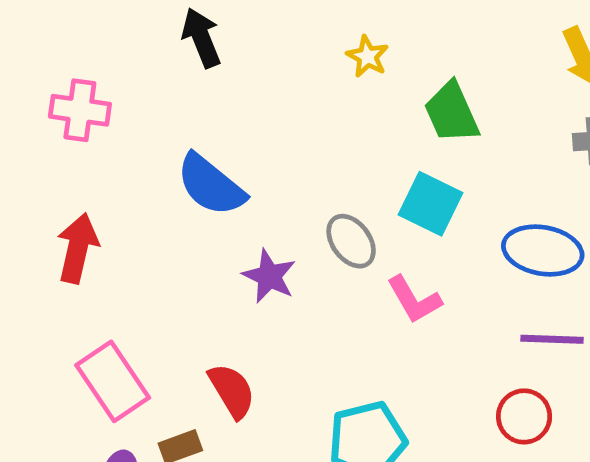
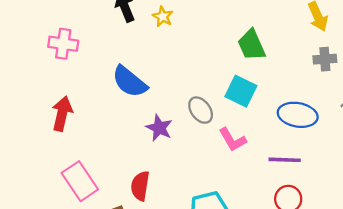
yellow star: (367, 56) -> (163, 17), moved
purple line: (552, 339) -> (285, 160), moved
red semicircle: (232, 391) -> (140, 186), turned -140

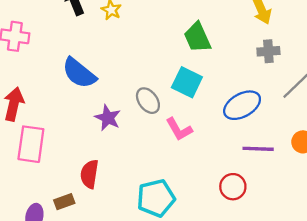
blue ellipse: (298, 115) -> (242, 105), turned -39
purple line: (285, 160) -> (258, 149), moved
pink rectangle: (80, 181) -> (31, 144), moved, turned 42

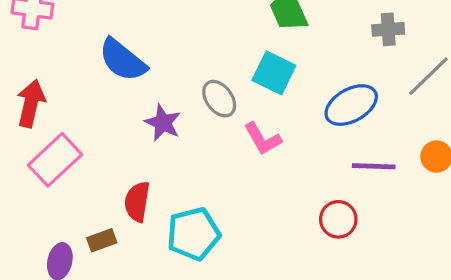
pink rectangle: (31, 144) -> (55, 160), turned 39
cyan pentagon: (156, 198) -> (193, 234), moved

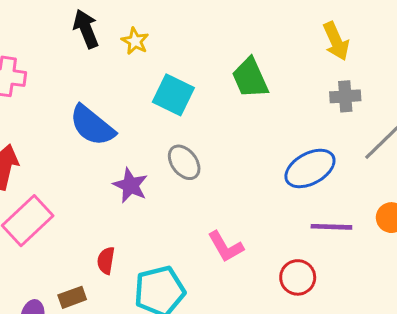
cyan square: (274, 73) -> (173, 95), moved
pink L-shape: (263, 139) -> (226, 247), moved
red semicircle: (137, 202) -> (106, 261), size x0.7

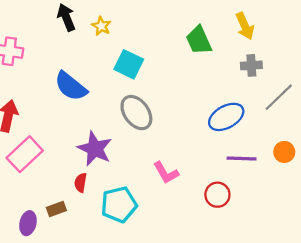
green trapezoid: (250, 78) -> (199, 40), moved
gray ellipse: (184, 162) -> (136, 113), size x1.4
purple star: (130, 185) -> (95, 149), moved, size x1.4

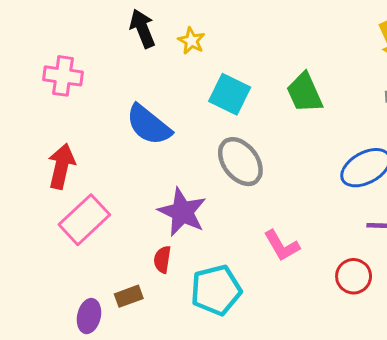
green trapezoid: (199, 40) -> (305, 93), moved

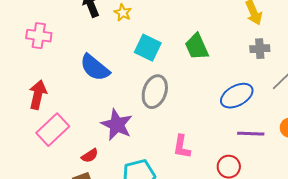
gray ellipse: (240, 162) -> (155, 92), turned 56
pink L-shape: (282, 246) -> (182, 147), turned 40
red semicircle: (162, 259) -> (90, 156), moved, turned -132

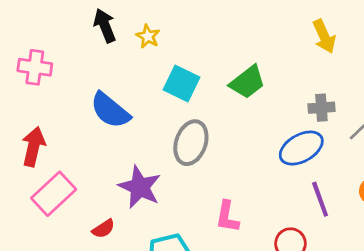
green trapezoid: (197, 47) -> (247, 82), turned -104
gray cross: (260, 49) -> (321, 108), moved
purple line: (251, 134) -> (320, 199), turned 68

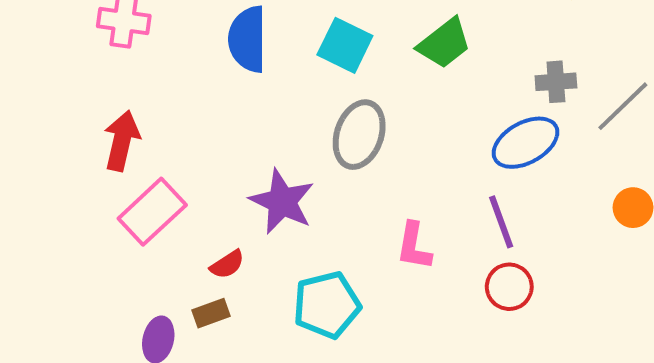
blue semicircle: (110, 110) -> (248, 39), moved, turned 51
purple line: (320, 199) -> (501, 222), moved

